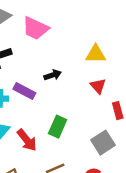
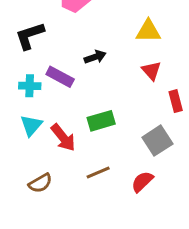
green rectangle: (58, 127) -> (101, 121), turned 50

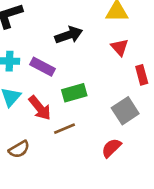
black arrow: (95, 57) -> (69, 35), size x1.4
purple rectangle: (60, 77) -> (43, 67), moved
brown line: (98, 173) -> (65, 129), moved

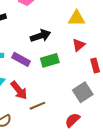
red triangle: (120, 47) -> (79, 45), turned 32
green rectangle: (74, 93) -> (50, 60), moved

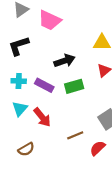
brown line: (37, 106) -> (75, 135), moved

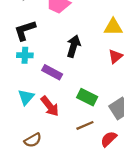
black arrow: (65, 61) -> (74, 46), turned -54
cyan cross: (19, 81) -> (25, 55), moved
green rectangle: (74, 86) -> (87, 97), moved, turned 42

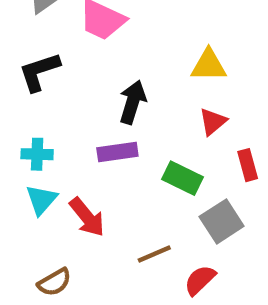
cyan cross: (25, 55) -> (37, 154), moved
purple rectangle: (52, 72) -> (117, 152), moved, turned -36
green rectangle: (87, 97) -> (183, 178), moved

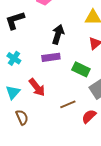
cyan cross: (37, 154) -> (14, 58), turned 32
cyan triangle: (41, 200) -> (13, 92), moved
brown semicircle: (54, 282) -> (22, 117), turned -84

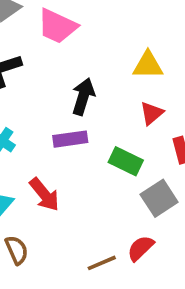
brown line: (68, 104) -> (102, 263), moved

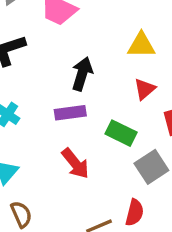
red arrow: (44, 195) -> (75, 163), moved
red semicircle: (141, 248) -> (135, 213), turned 148

